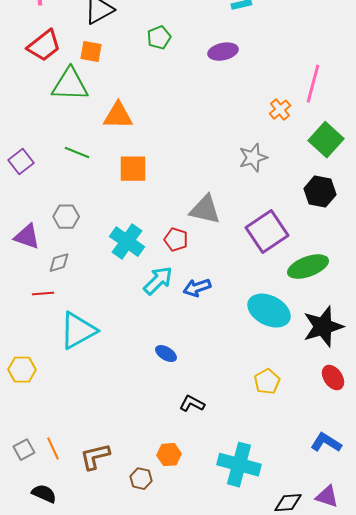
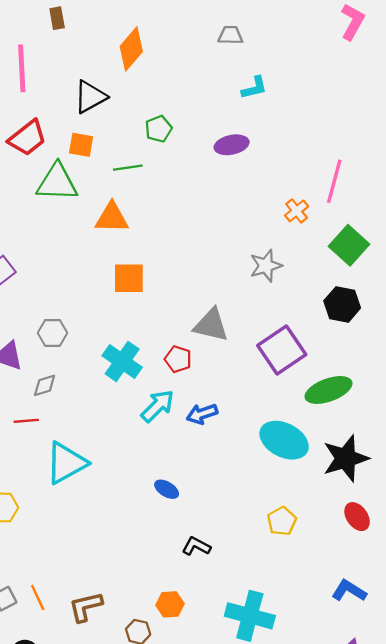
green line: (77, 153) -> (128, 168), moved, turned -30

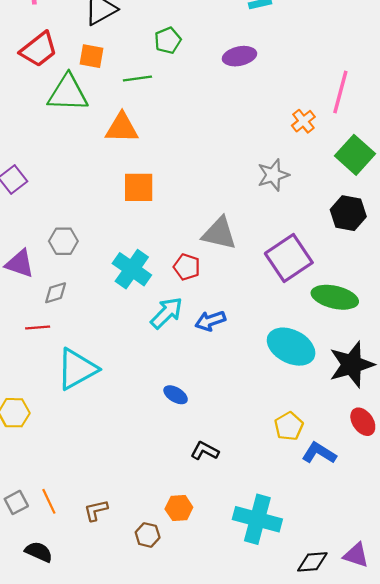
green ellipse: (329, 390) -> (335, 297), turned 33
blue L-shape: (349, 591) -> (319, 453), moved
brown L-shape: (86, 607) -> (96, 510), size x0.7

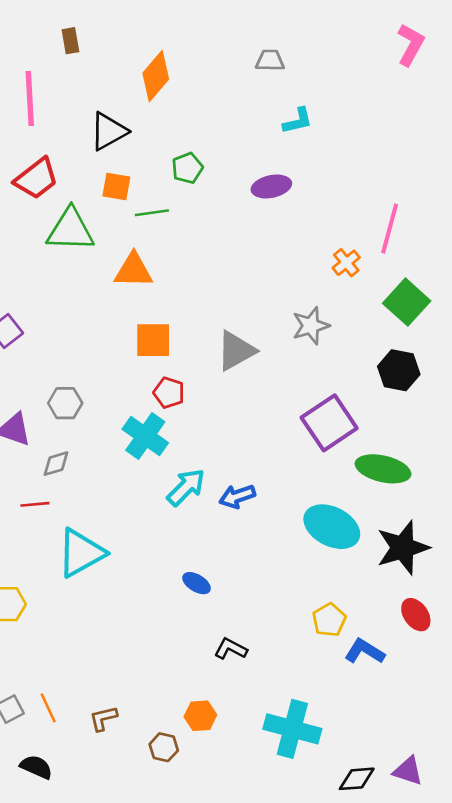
orange square: (91, 56) -> (116, 186), moved
gray triangle: (219, 233) -> (236, 351), moved, turned -42
red pentagon: (187, 267) -> (169, 393), moved

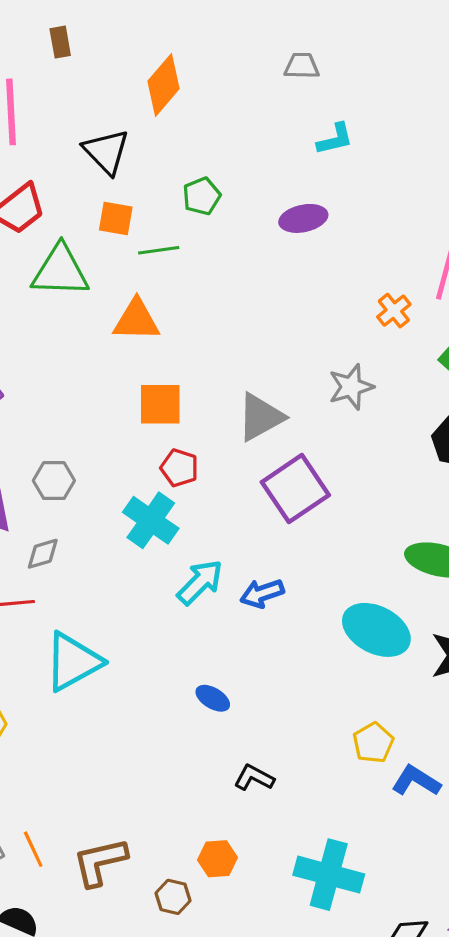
black triangle: (109, 131) -> (106, 152), turned -45
purple square: (329, 423) -> (295, 489), moved
brown L-shape: (103, 718) -> (100, 862), size x1.6

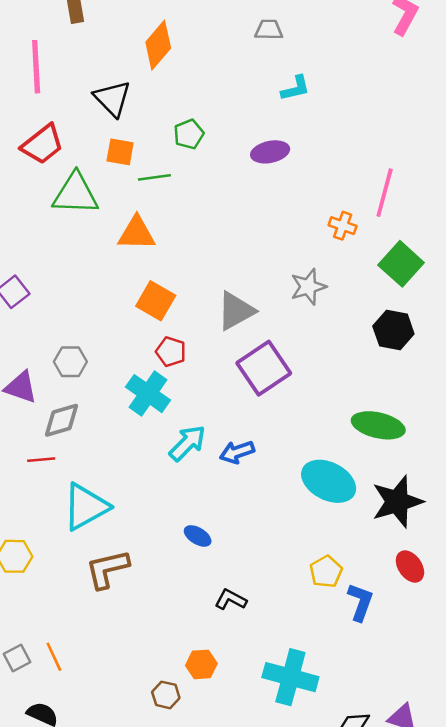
orange cross: (394, 311) -> (343, 226), turned -32
orange square: (160, 404) -> (156, 301), turned 30
gray diamond: (43, 554) -> (62, 420), size x1.4
blue L-shape: (416, 781) -> (360, 602), turned 78
brown L-shape: (100, 862) -> (107, 569), moved

